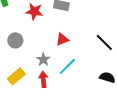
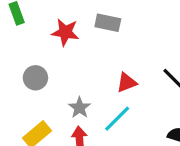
red triangle: (62, 39) -> (127, 83), moved

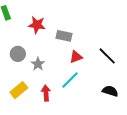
gray rectangle: (108, 23) -> (64, 36), moved
gray star: (79, 108) -> (38, 64), moved

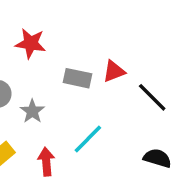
gray rectangle: (64, 36) -> (77, 78), moved
red triangle: (76, 57) -> (114, 71), moved

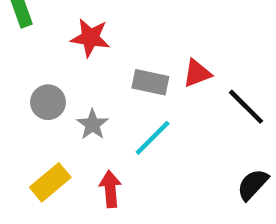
cyan line: (88, 139) -> (153, 138), moved
black semicircle: (157, 158) -> (253, 185), turned -64

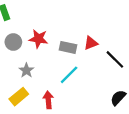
red star: (90, 38) -> (38, 39), moved
gray circle: (48, 102) -> (13, 42), moved
gray star: (93, 124) -> (26, 70), moved

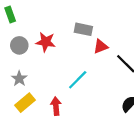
gray rectangle: (68, 47) -> (83, 29), moved
gray star: (26, 70) -> (19, 79), moved

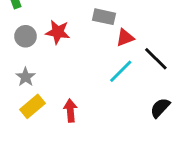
cyan line: (78, 80) -> (121, 71), moved

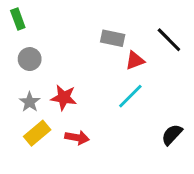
red star: (58, 32) -> (64, 98), moved
black line: (156, 59) -> (169, 40), moved
red arrow: (70, 111) -> (77, 138), turned 105

